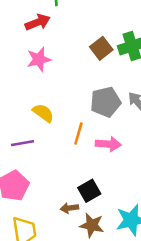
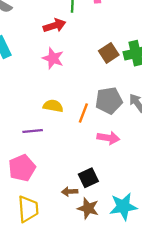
pink star: (39, 59) -> (53, 58), turned 30
yellow semicircle: (43, 113) -> (53, 106), turned -30
orange line: (78, 134) -> (83, 113), moved

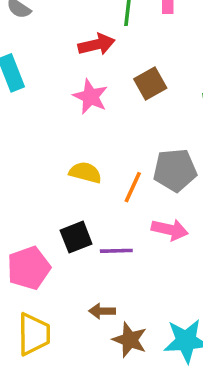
brown square: (109, 53) -> (150, 83), moved
purple line: (33, 131) -> (116, 251), moved
black square: (88, 178) -> (76, 237), moved

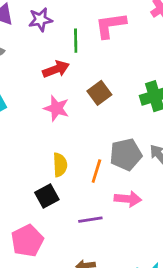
yellow semicircle: (85, 173) -> (60, 165), turned 80
black square: (76, 237) -> (47, 196), moved

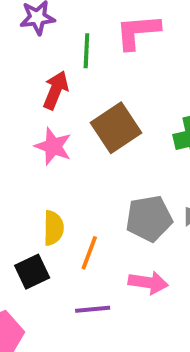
red arrow: (56, 69) -> (56, 90), turned -50
brown square: (99, 93) -> (116, 128), size x1.4
orange line: (96, 171) -> (89, 253), moved

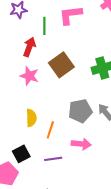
black square: (32, 272) -> (21, 154), moved

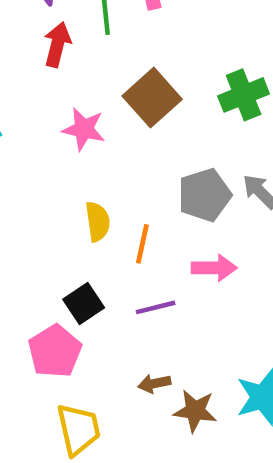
red arrow: (29, 47) -> (57, 45), moved

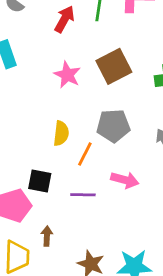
gray pentagon: (205, 195) -> (113, 126), moved
black square: (84, 304) -> (40, 181), turned 30
brown arrow: (154, 384) -> (47, 236), moved, turned 90

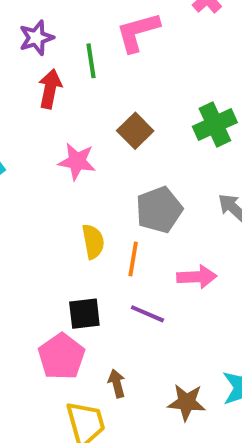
brown square: (114, 66) -> (135, 131), size x0.7
purple line: (83, 195) -> (147, 314), turned 40

